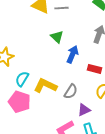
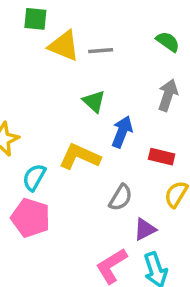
yellow L-shape: (45, 86) -> (80, 157), moved

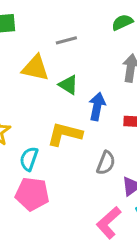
green semicircle: (168, 42) -> (122, 22), turned -50
yellow triangle: (64, 46) -> (35, 68), moved

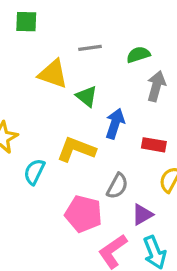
green semicircle: (122, 22) -> (138, 55), moved
pink pentagon: (32, 194) -> (83, 214), moved

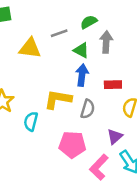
gray line: (90, 48) -> (59, 33), moved
green triangle: (87, 96) -> (81, 50), moved
gray semicircle: (117, 186) -> (88, 109), moved

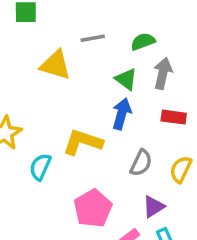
gray line: (59, 33) -> (93, 38), moved
red rectangle: (113, 85) -> (174, 117), moved
gray semicircle: (88, 109) -> (141, 163), moved
pink pentagon: (72, 145) -> (93, 208), turned 30

